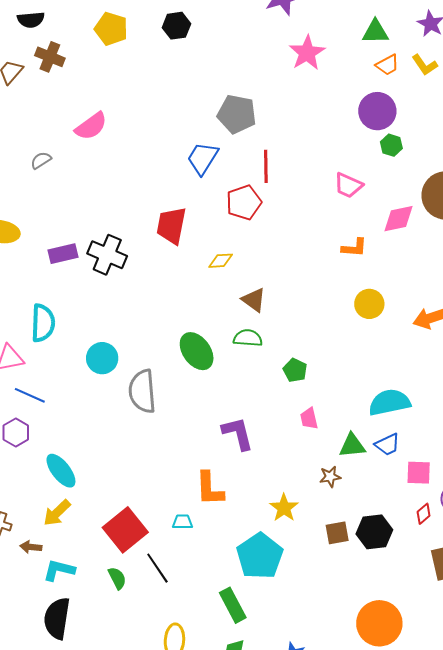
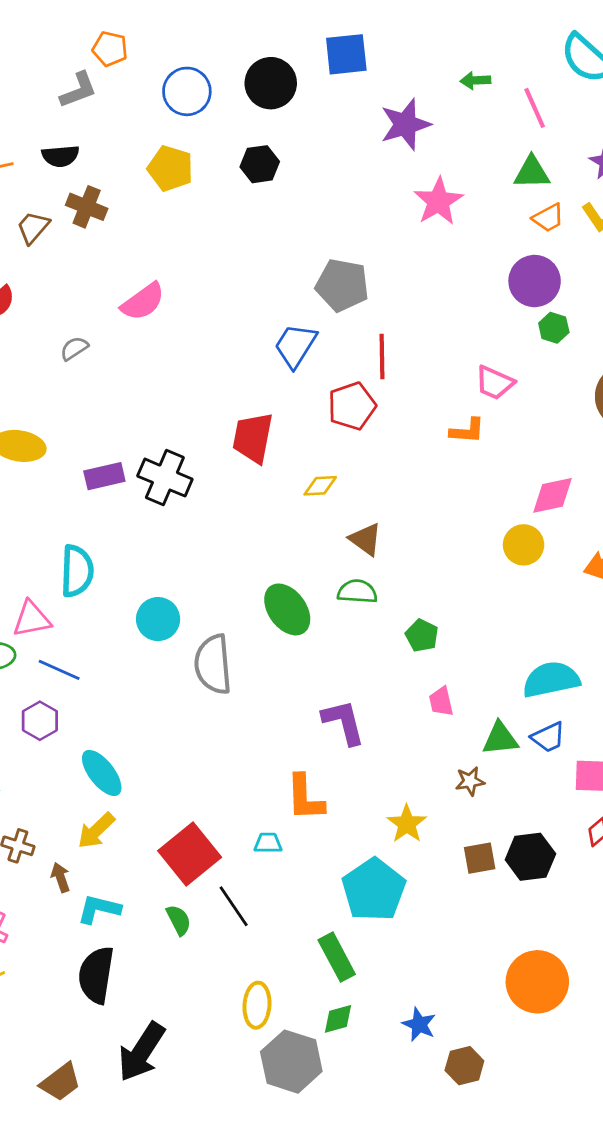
pink diamond: (398, 219) -> (552, 495), moved
orange L-shape: (354, 248) -> (467, 431), moved
brown arrow: (31, 547) -> (60, 877), turned 65

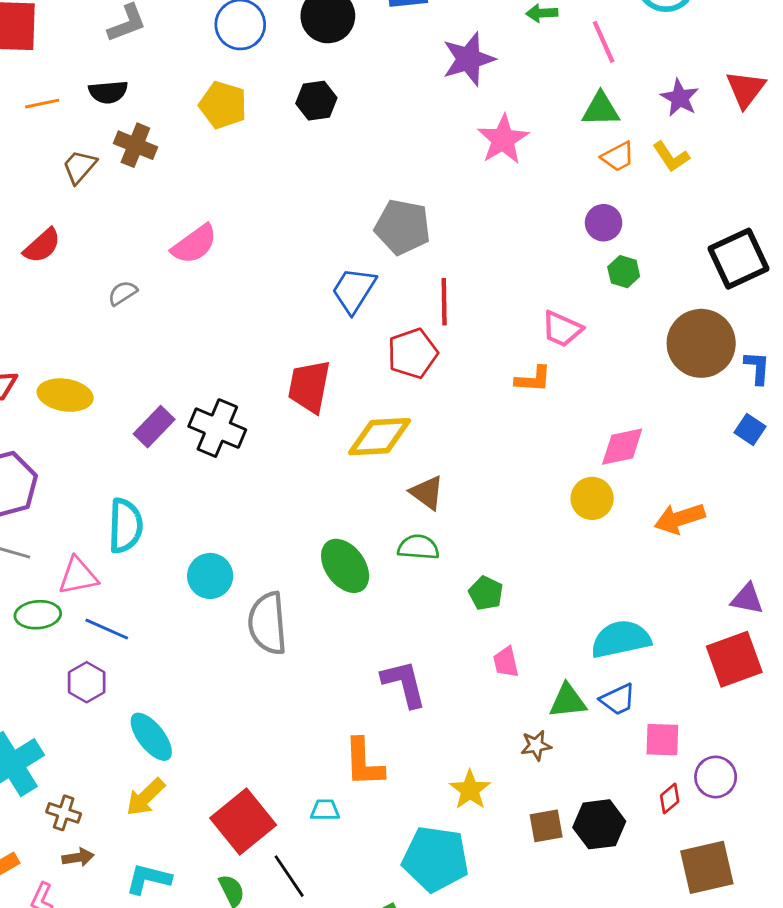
purple circle: (535, 281) -> (604, 223), size x0.7
purple rectangle: (104, 476) -> (154, 427), turned -33
yellow diamond: (320, 486) -> (380, 437), size x1.8
brown arrow: (60, 877) -> (78, 857), moved, turned 100
cyan pentagon: (374, 890) -> (436, 859), turned -30

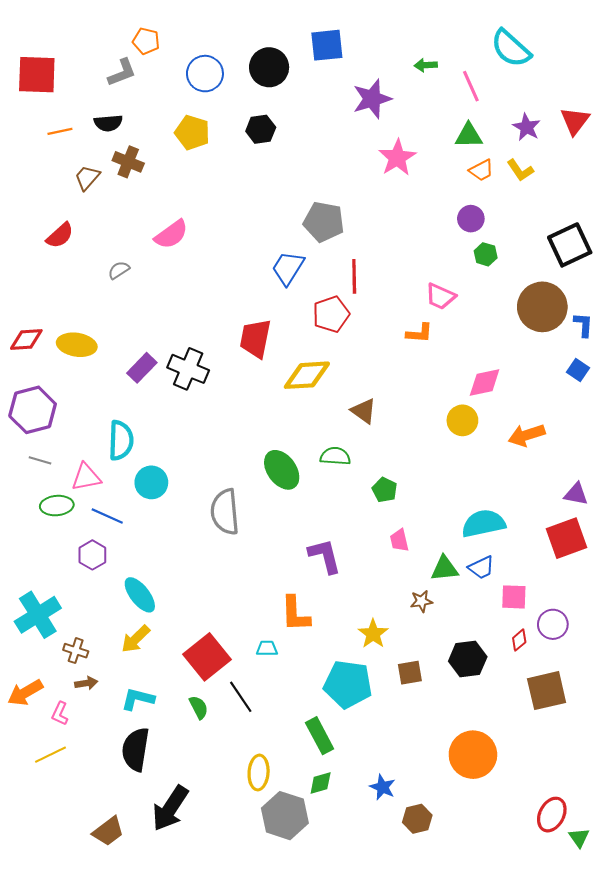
brown triangle: (427, 493) -> (364, 411), moved
cyan circle: (210, 576) -> (151, 482), moved
brown square: (546, 826) -> (410, 673), moved

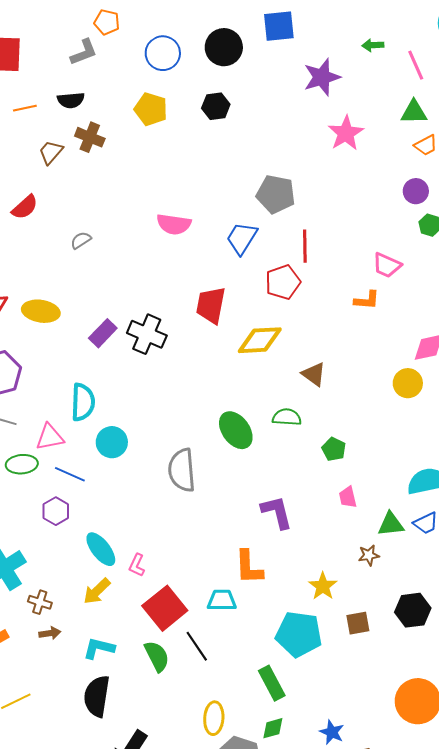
pink semicircle: (171, 234) -> (174, 224), moved, turned 44
cyan trapezoid: (267, 648) -> (222, 600), size x1.4
green semicircle: (199, 707) -> (157, 656), size x1.4
pink L-shape: (60, 714) -> (137, 565), moved

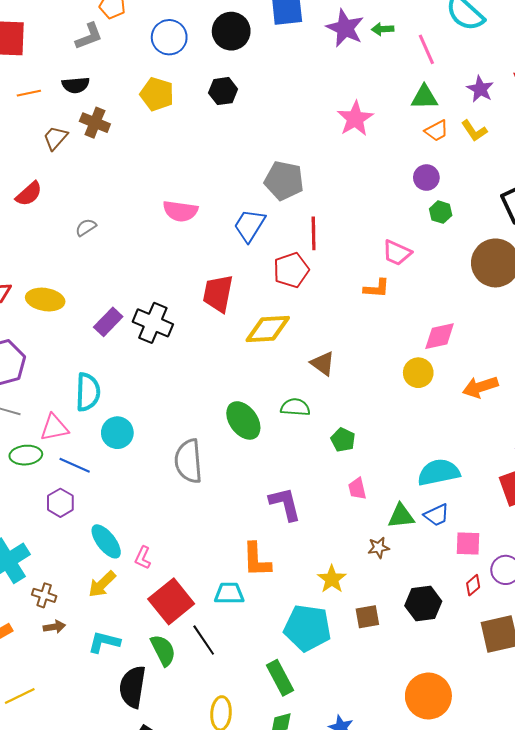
purple star: (322, 77) -> (345, 28), moved, turned -30
black semicircle: (97, 696) -> (133, 687), moved

